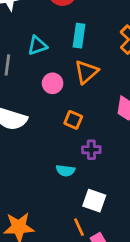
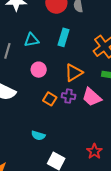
orange triangle: (86, 72) -> (74, 73), moved
purple cross: (91, 150) -> (69, 96), moved

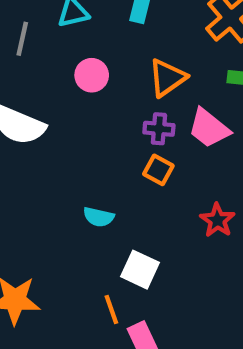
orange square: (50, 99) -> (158, 170), moved
red star: (94, 151) -> (217, 220), moved

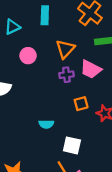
orange square: (158, 170) -> (81, 104), moved, turned -32

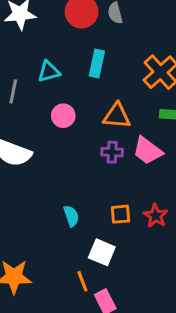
orange triangle: (65, 49) -> (117, 116), turned 42
orange square: (81, 104) -> (120, 214), moved
cyan semicircle: (46, 124) -> (71, 216), turned -120

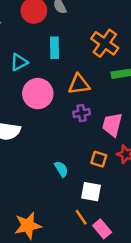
pink circle: (63, 116) -> (38, 94), size x1.6
pink trapezoid: (147, 151) -> (112, 125), moved, turned 80
orange square: (120, 214) -> (99, 159), turned 35

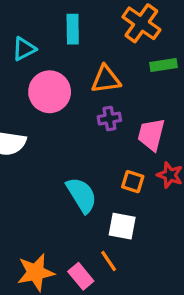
cyan semicircle: (61, 169) -> (82, 195), size x1.6
pink rectangle: (102, 229) -> (81, 276), moved

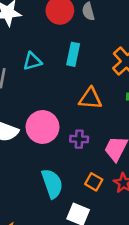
pink circle: (50, 92) -> (43, 127), moved
purple cross: (109, 119) -> (79, 139), moved

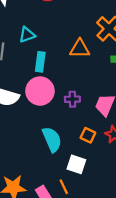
cyan rectangle: (73, 54) -> (40, 62), moved
orange triangle: (90, 99) -> (80, 49), moved

